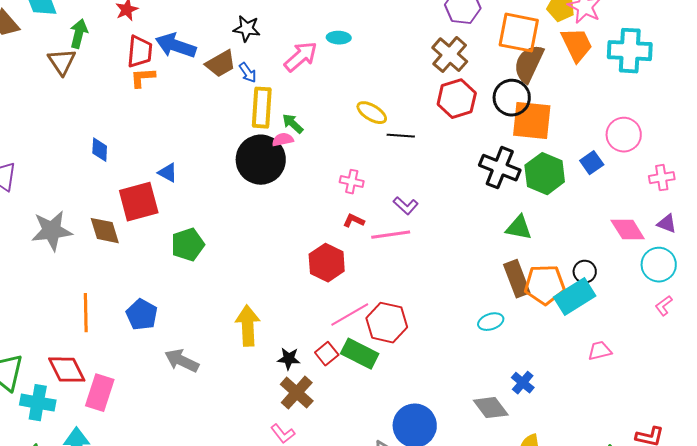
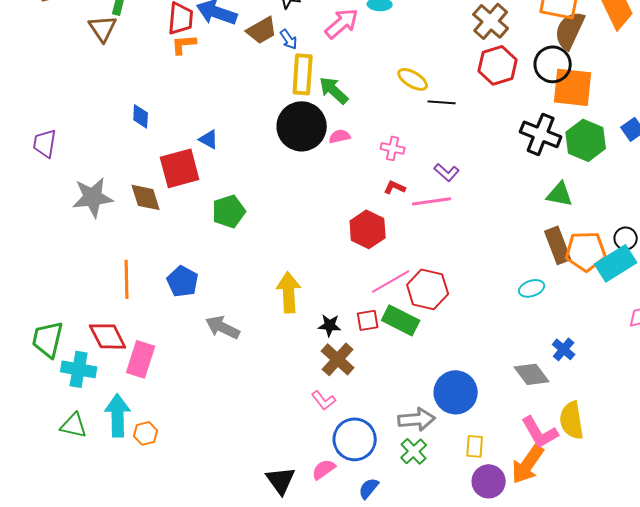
green arrow: (293, 124) -> (334, 90), size x1.4
pink semicircle: (283, 140) -> (340, 136), moved
red square: (327, 354) -> (368, 320), turned 30

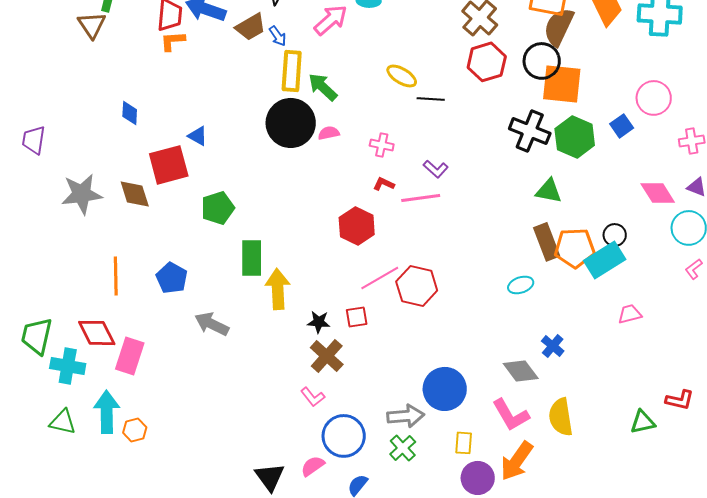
green rectangle: (401, 320) -> (252, 258), moved, turned 63
pink L-shape: (540, 432) -> (511, 415), moved

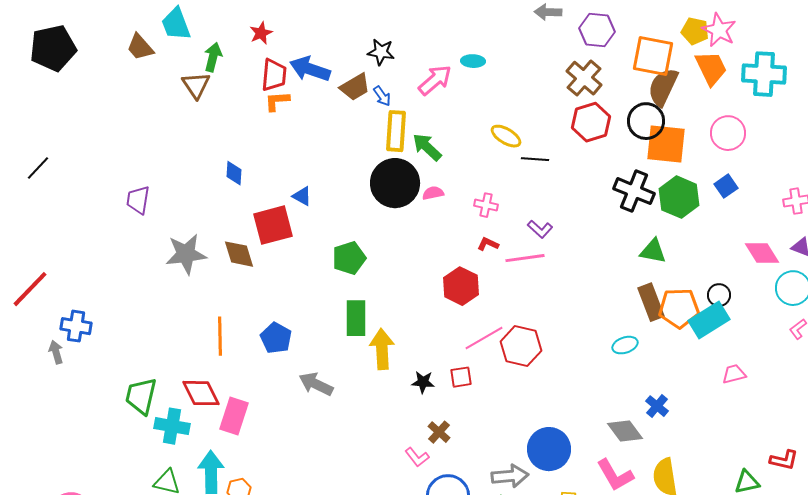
pink circle: (654, 98) -> (728, 133), moved
green pentagon: (218, 208) -> (349, 258), moved
brown cross: (327, 356) -> (439, 432), moved, size x0.7

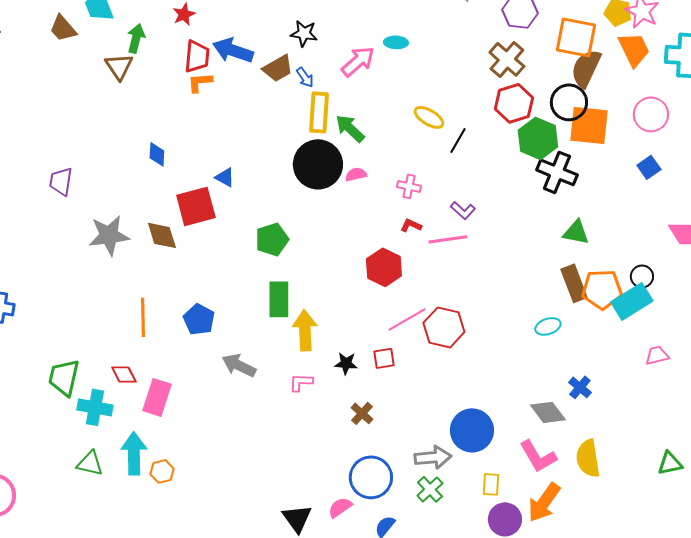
black line: (535, 159) -> (458, 140), turned -64
green hexagon: (679, 197) -> (538, 138), moved
red diamond: (201, 393) -> (124, 374), size x0.7
pink L-shape: (417, 457) -> (301, 382), moved, turned 130

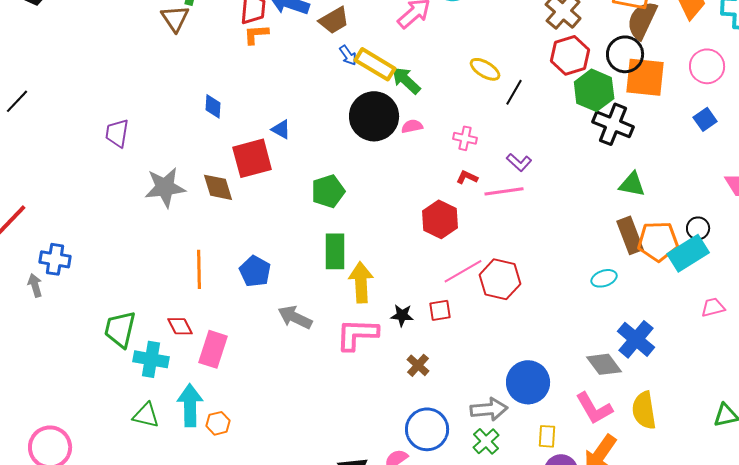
blue arrow: (305, 77) -> (348, 55), moved
yellow rectangle: (319, 112) -> (375, 64), turned -63
pink L-shape: (301, 382) -> (357, 334), size x1.8
blue cross: (580, 387) -> (636, 339), size x1.6

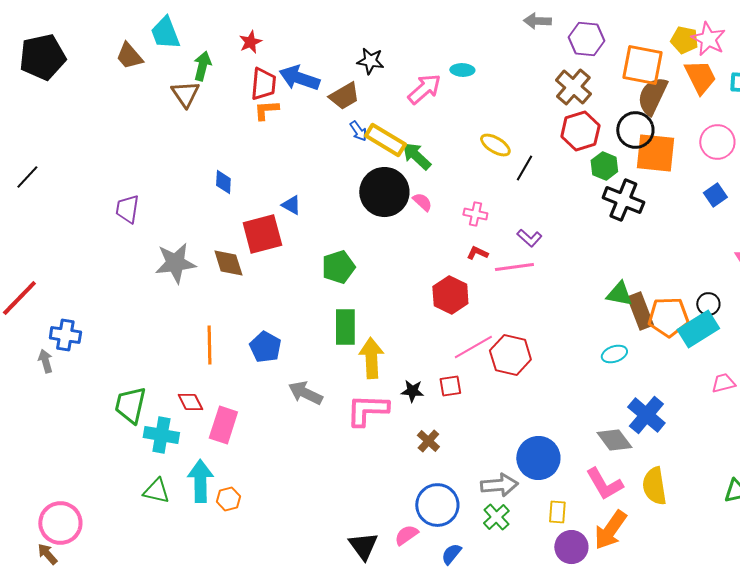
green hexagon: (594, 90) -> (604, 166), size x0.7
pink semicircle: (412, 126) -> (422, 202), turned 55
green triangle: (632, 184) -> (619, 294), moved

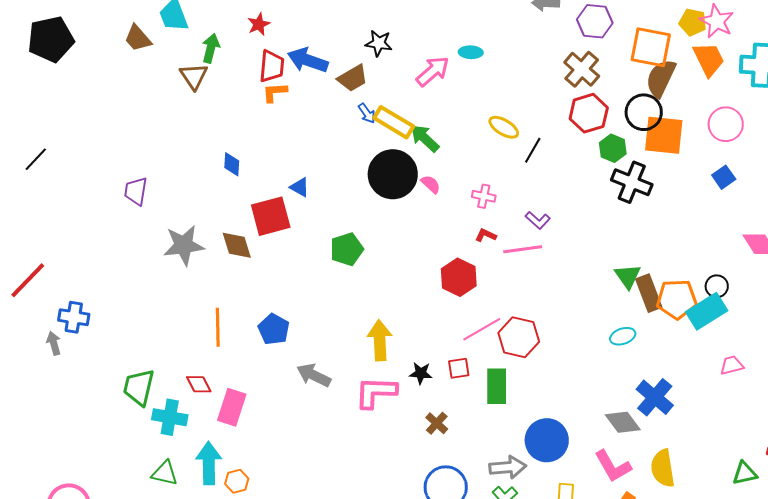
green triangle: (619, 294) -> (628, 276), turned 44
green rectangle: (345, 327) -> (497, 386), moved

